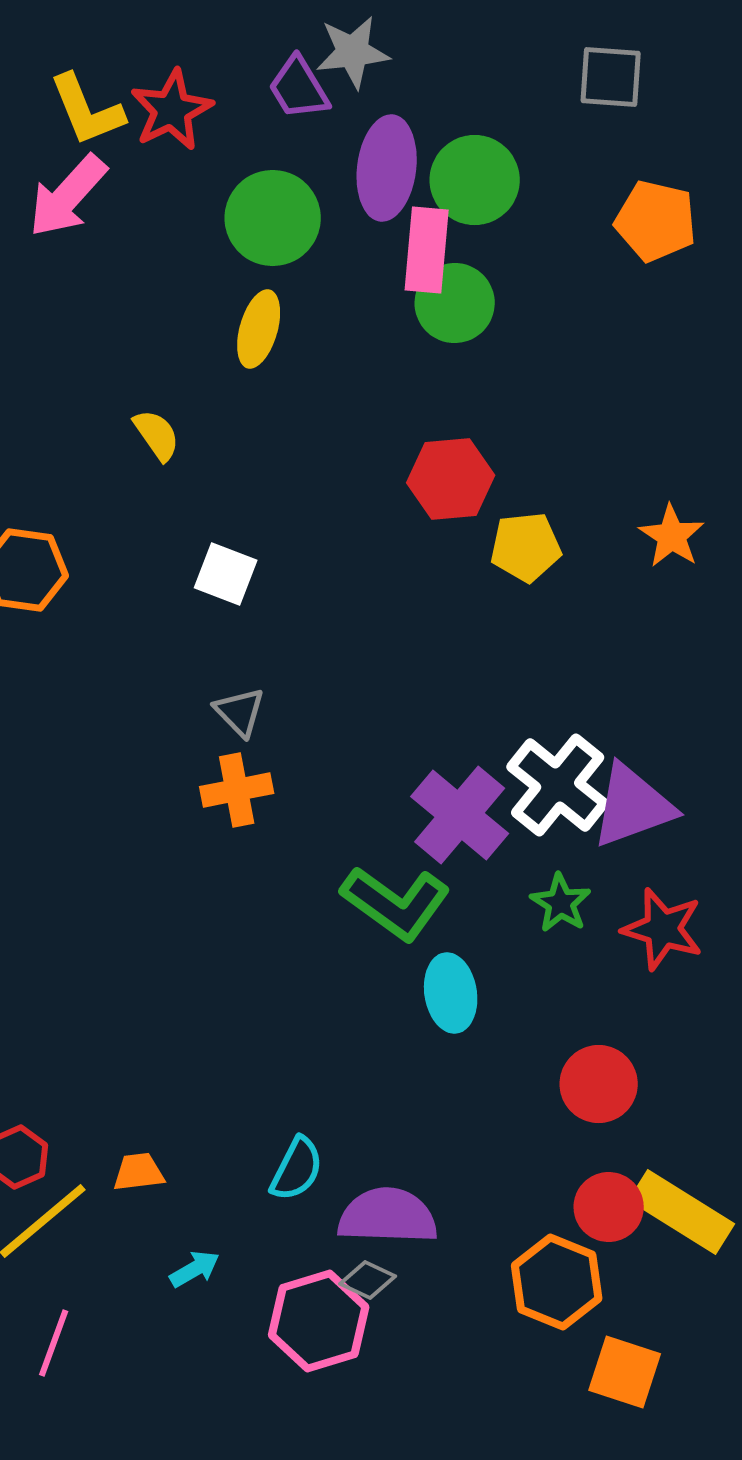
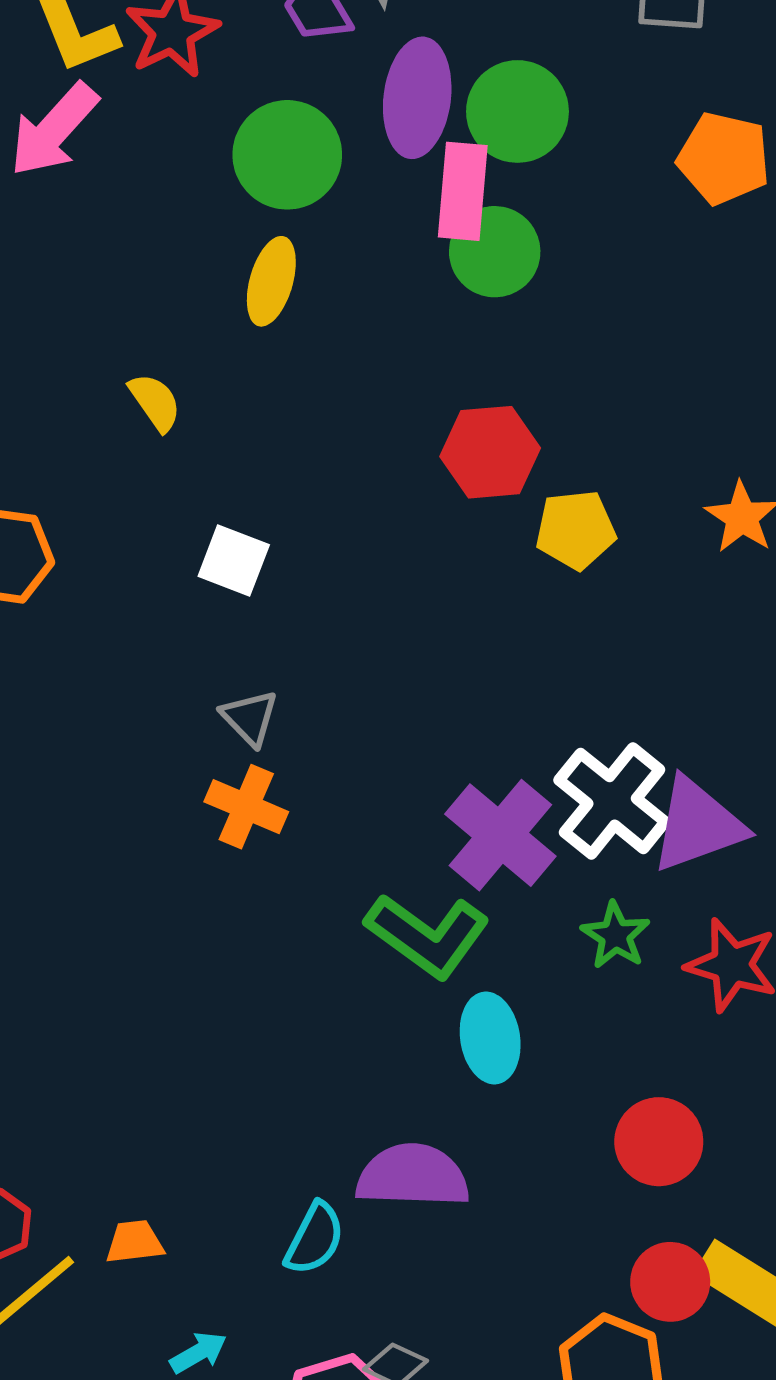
orange cross: (237, 790) -> (246, 807), turned 34
purple semicircle: (388, 1216) -> (413, 1176), moved

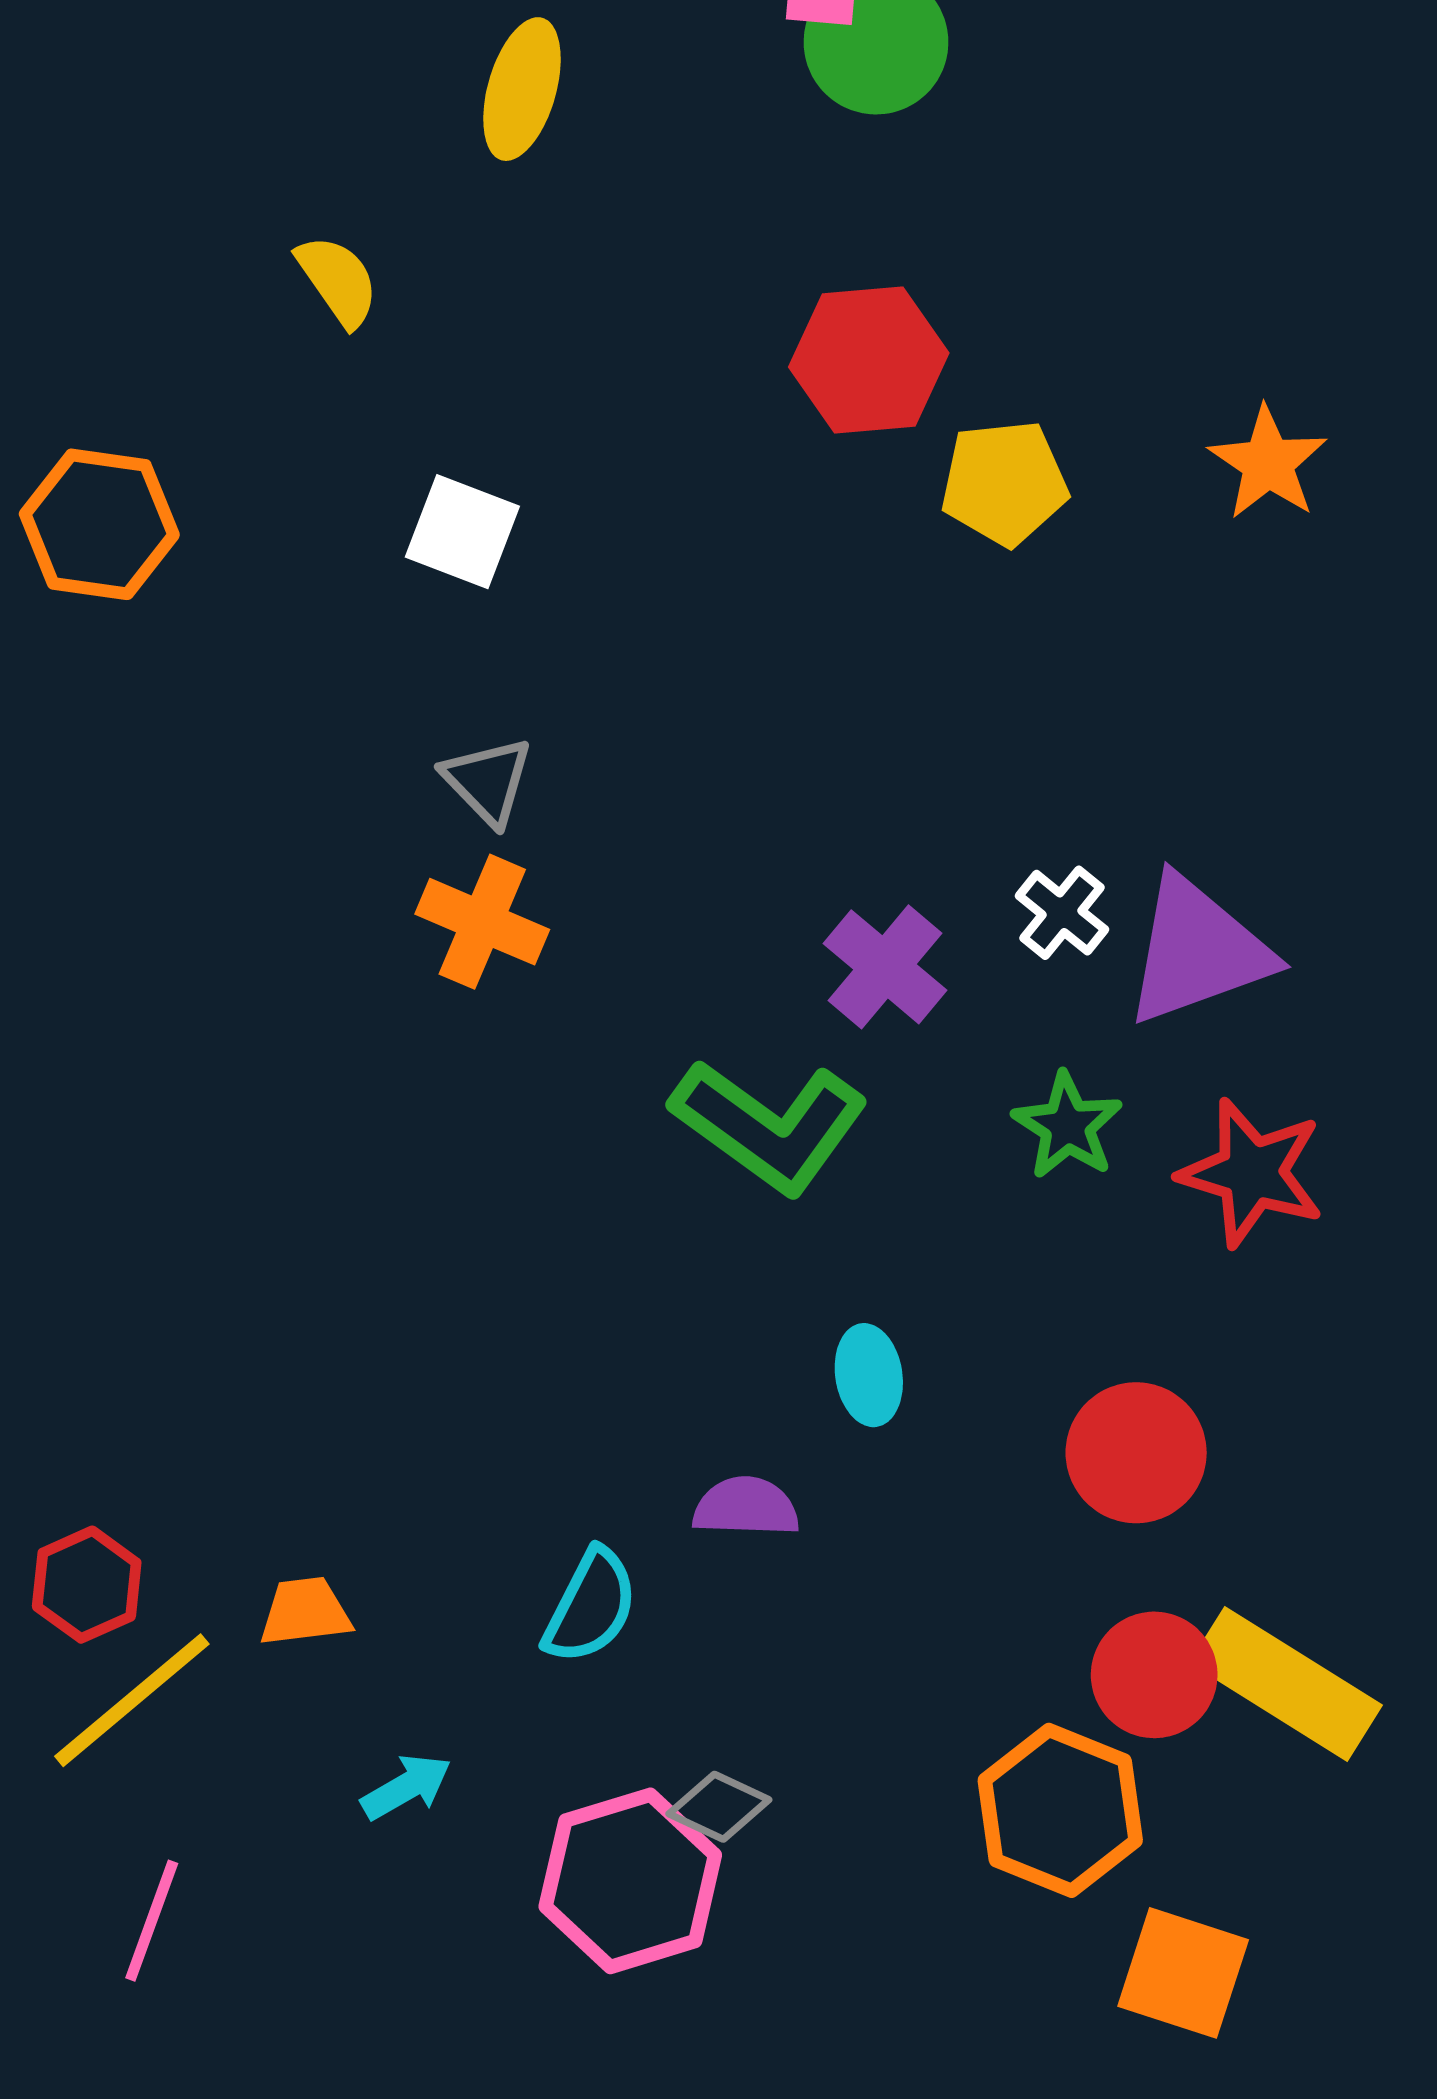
white cross: (612, 801) -> (1062, 913), size x0.5
purple cross: (500, 835) -> (885, 967), size x0.7
cyan ellipse: (490, 1038) -> (869, 1375), moved, size x0.7
purple semicircle: (413, 1176) -> (746, 1507), size x0.6

